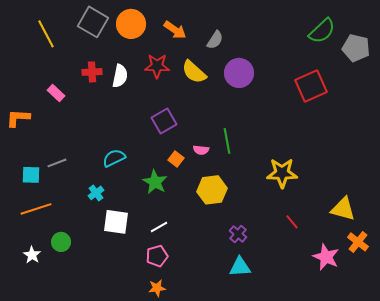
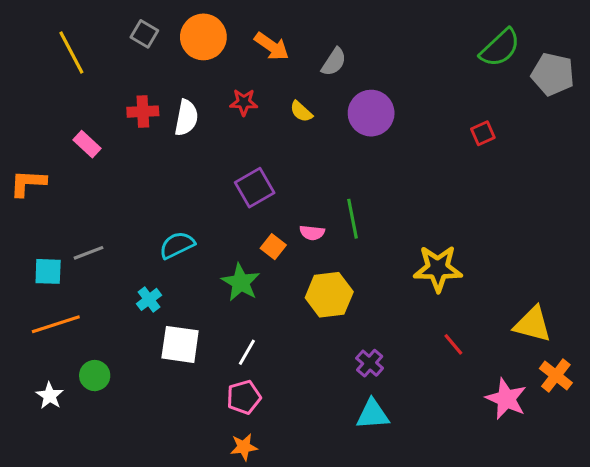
gray square: (93, 22) -> (144, 34), size x0.6
red star: (157, 66) -> (244, 102), size x0.7
yellow semicircle: (194, 72) -> (301, 112), size x0.6
red square: (311, 86) -> (483, 133), size x0.5
white line: (159, 227) -> (247, 352), turned -30

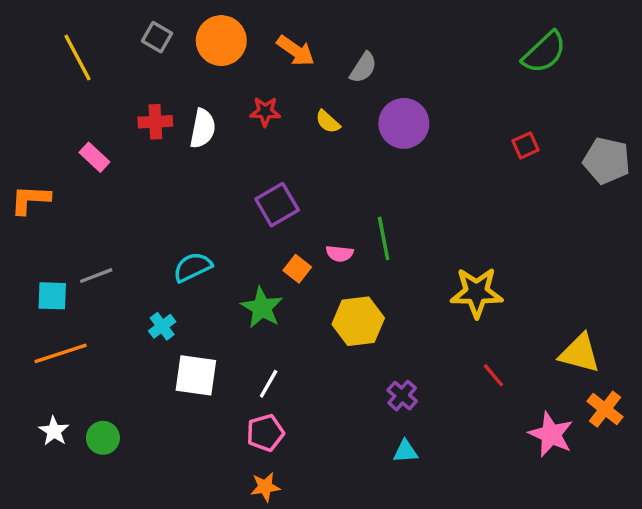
gray pentagon: (553, 74) -> (607, 161), moved
green circle: (95, 376) -> (103, 438), moved
cyan triangle: (373, 414) -> (406, 451), size x0.7

